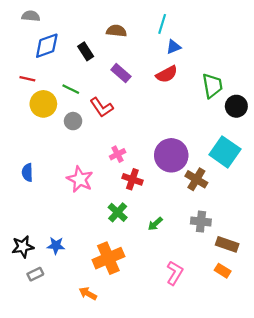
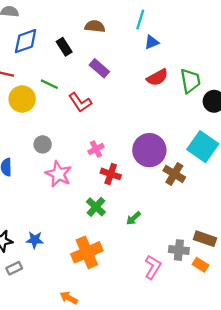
red semicircle: (167, 74) -> (157, 77), moved
gray circle: (73, 121) -> (43, 144), moved
gray cross: (201, 222) -> (179, 250), moved
orange arrow: (88, 293) -> (69, 298), moved

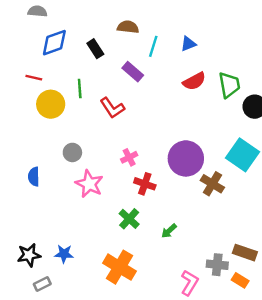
cyan line: (140, 19) -> (153, 46), moved
green line: (49, 84) -> (80, 89), turned 60
orange cross: (87, 252) -> (119, 267), turned -36

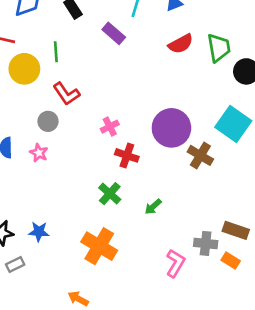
red L-shape: (112, 108) -> (66, 94), moved
pink star: (89, 184) -> (39, 153), moved, size x0.6

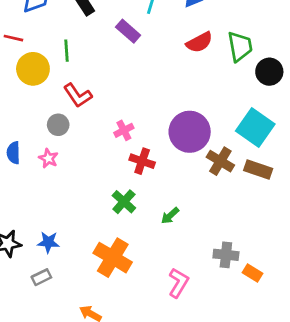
brown rectangle: (236, 230) -> (258, 170), moved
pink L-shape: (175, 263) -> (178, 283), moved
gray rectangle: (15, 264) -> (41, 277), moved

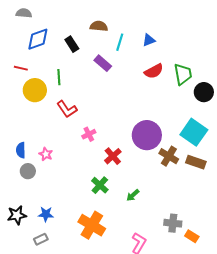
gray circle: (58, 125) -> (28, 171), moved
pink cross: (124, 130) -> (89, 134), moved
red cross: (142, 161) -> (113, 156), turned 30

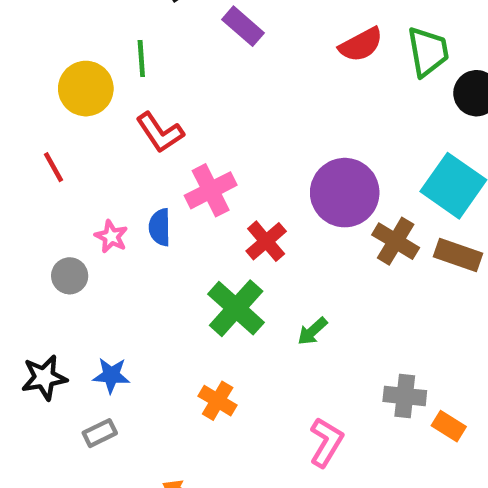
red line: (21, 68) -> (53, 167), moved, turned 48
pink cross: (89, 134) -> (211, 190), size x1.5
blue semicircle: (21, 150) -> (160, 227), moved
green cross: (100, 185) -> (236, 308), size x1.4
orange cross: (92, 225) -> (218, 401), size x0.6

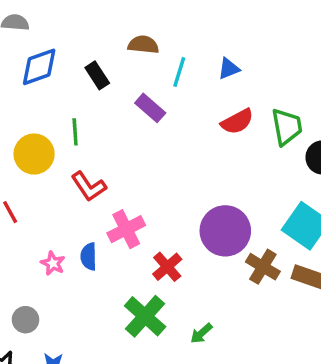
gray circle: (70, 276) -> (25, 320), moved

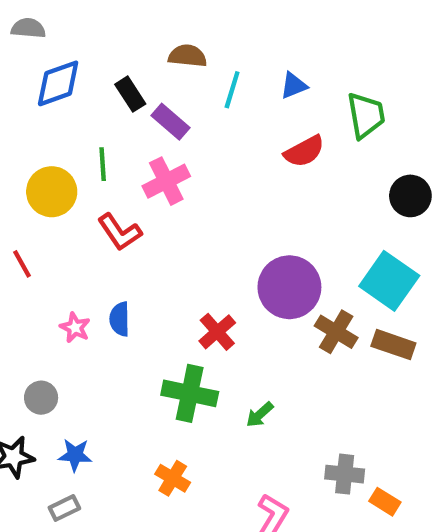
purple rectangle: (150, 108) -> (171, 122), moved
green trapezoid: (287, 127) -> (366, 115), moved
pink cross: (126, 229) -> (166, 181), moved
green cross: (145, 316) -> (190, 393), turned -30

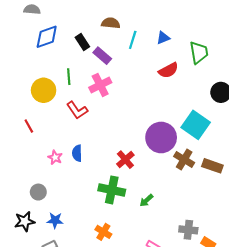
cyan square: (389, 281) -> (196, 125), moved

